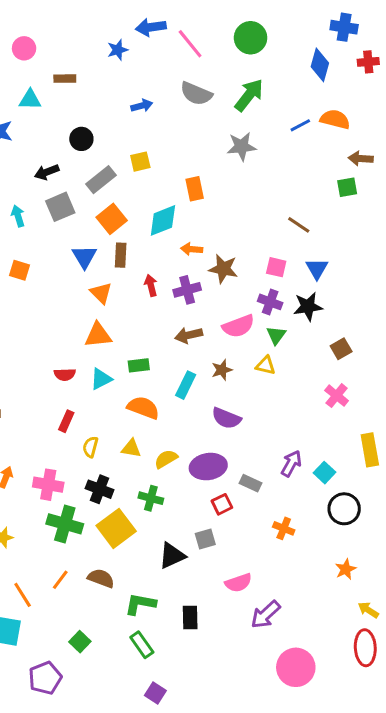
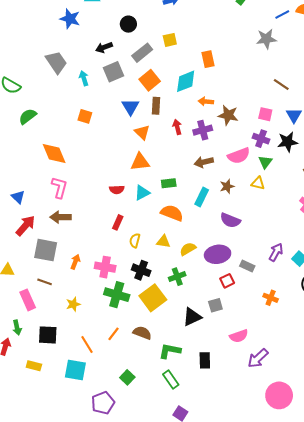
gray star: (241, 146) -> (266, 39), moved
green cross: (151, 498) -> (177, 277), turned -35

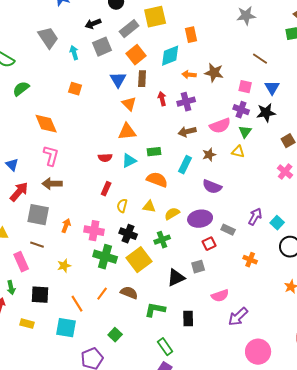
yellow square: (170, 40) -> (155, 17), size x1.6
brown star: (228, 115) -> (214, 73), moved
green rectangle: (171, 380) -> (165, 347), moved

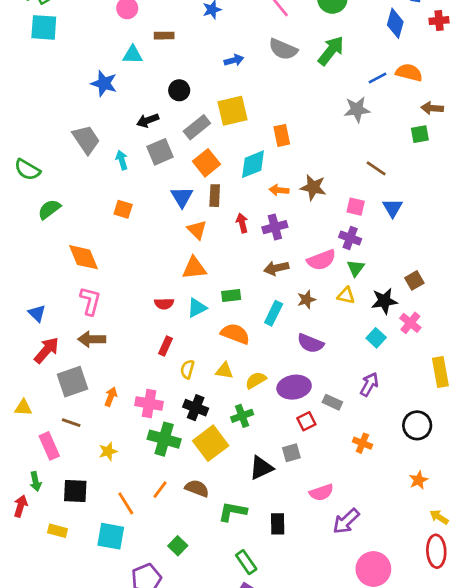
black star: (266, 113) -> (384, 301), moved
gray square: (38, 215) -> (72, 382), turned -30
cyan square: (277, 223) -> (376, 338), moved

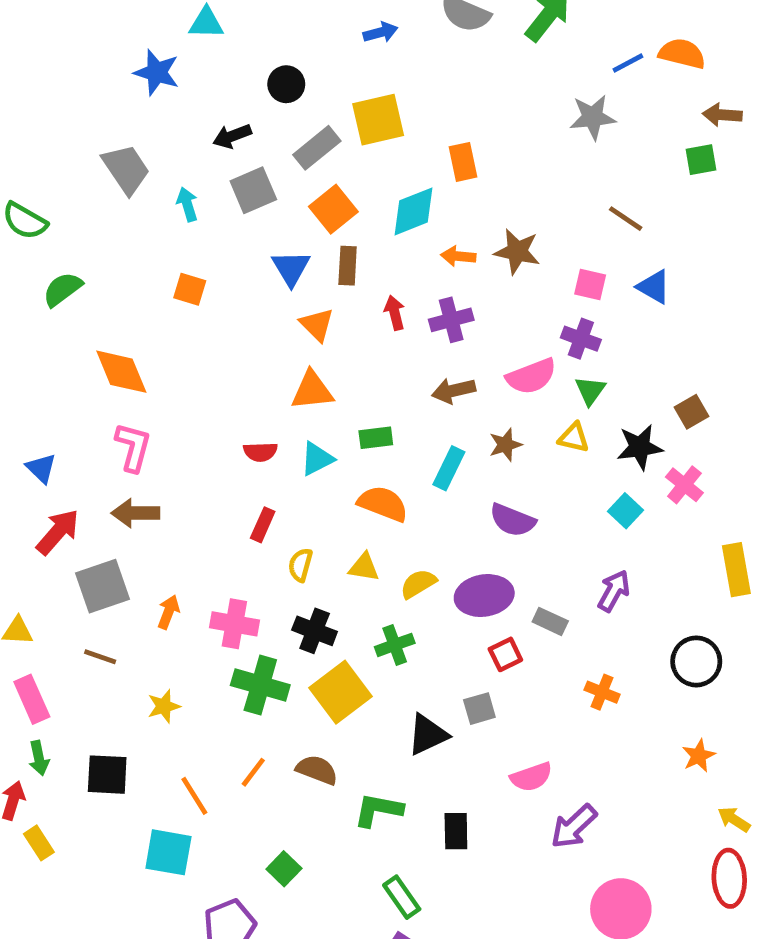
blue triangle: (393, 208) -> (654, 287), turned -30
pink rectangle: (49, 446) -> (32, 699), moved
yellow rectangle: (57, 531) -> (39, 843), moved, turned 42

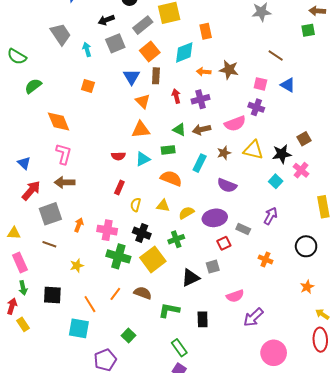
green triangle: (590, 391) -> (179, 130), moved, turned -40
yellow triangle: (574, 438) -> (253, 150), size x1.5

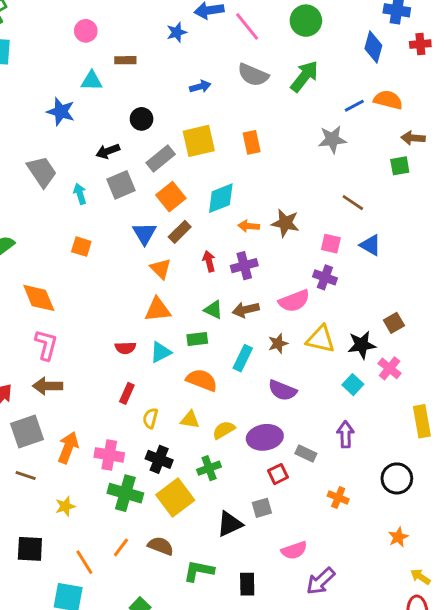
orange rectangle: (206, 31) -> (252, 142), moved
brown rectangle: (156, 76) -> (180, 232), turned 42
purple arrow: (271, 216) -> (346, 434), turned -30
orange arrow: (79, 225) -> (68, 448), size x1.5

